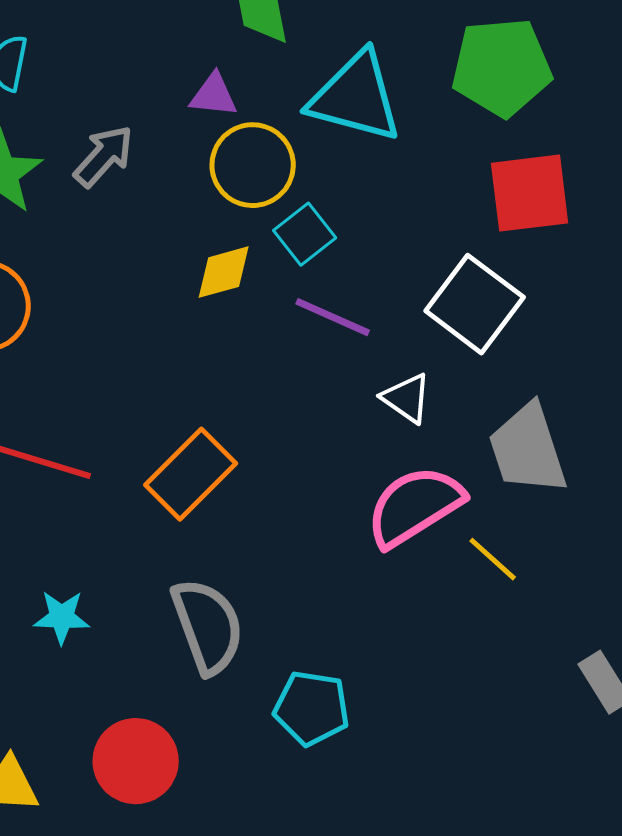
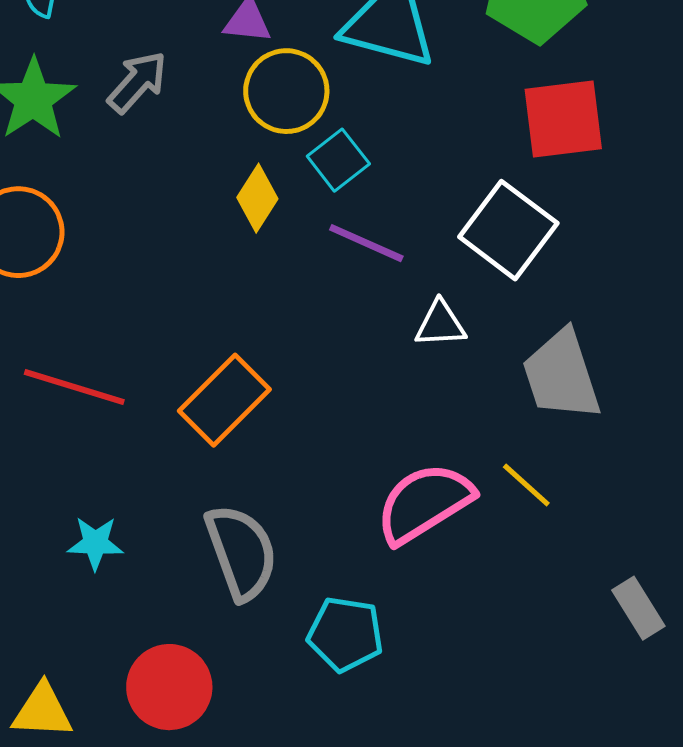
yellow diamond: (224, 272) -> (257, 198), turned -42
white triangle: (407, 398) -> (440, 324), turned -38
pink semicircle: (415, 506) -> (424, 503), moved

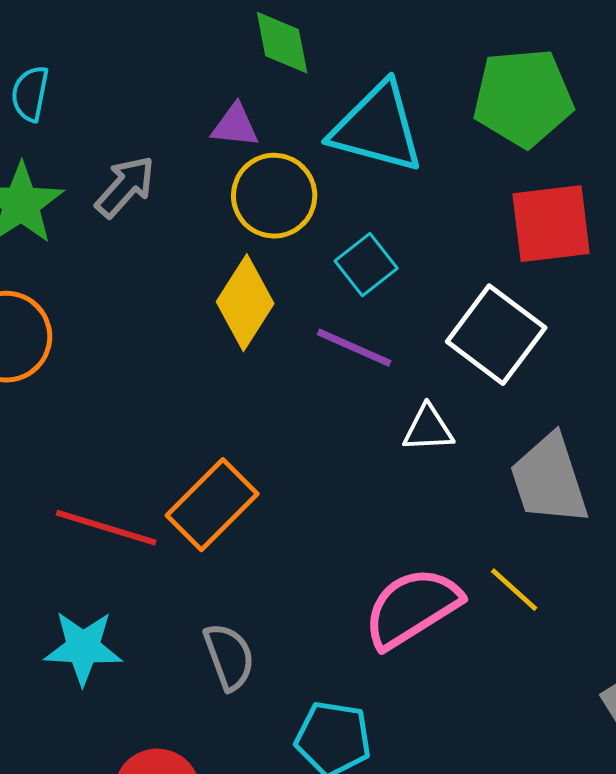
cyan square: (338, 160) -> (366, 265), moved
yellow diamond: (257, 198) -> (245, 303), size x1.4
red line: (74, 387) -> (106, 528), moved
cyan star: (95, 543) -> (83, 648), size x1.4
gray semicircle: (241, 552) -> (229, 657), size x0.7

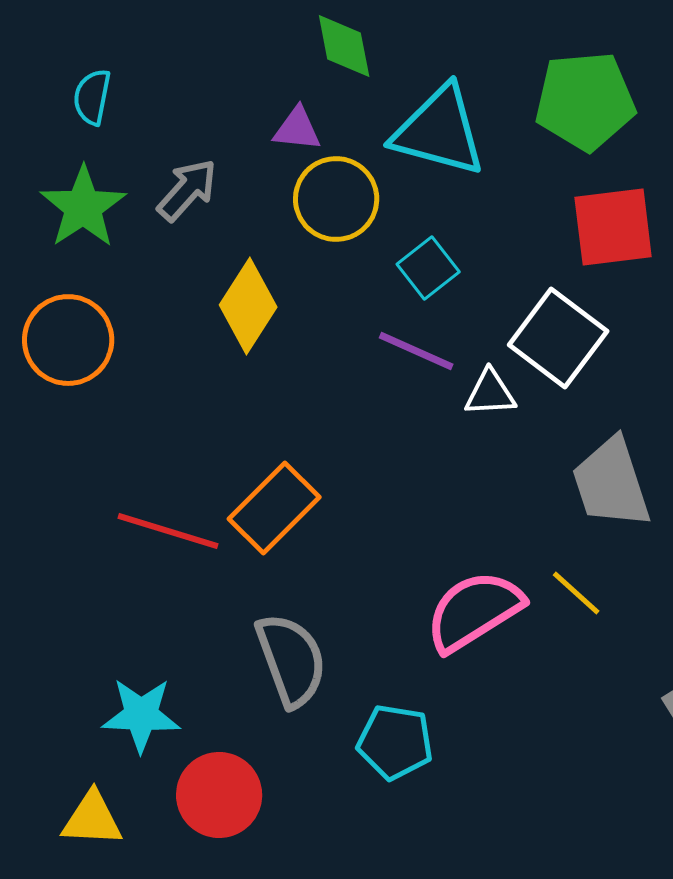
yellow diamond: (245, 303) -> (248, 306), moved
white triangle: (428, 429) -> (490, 393), moved
cyan star: (83, 648) -> (141, 715), moved
gray semicircle: (229, 657) -> (291, 660), size x1.4

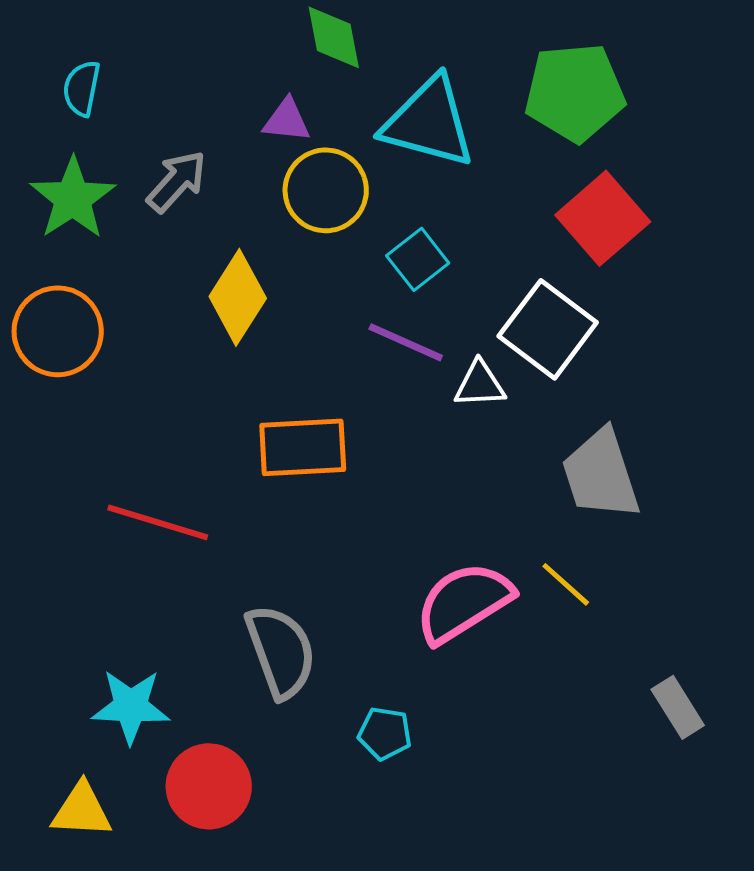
red square: (613, 227) -> (603, 218), turned -34
orange rectangle: (274, 508) -> (303, 447), moved, turned 42
cyan pentagon: (395, 742) -> (385, 733), size x0.7

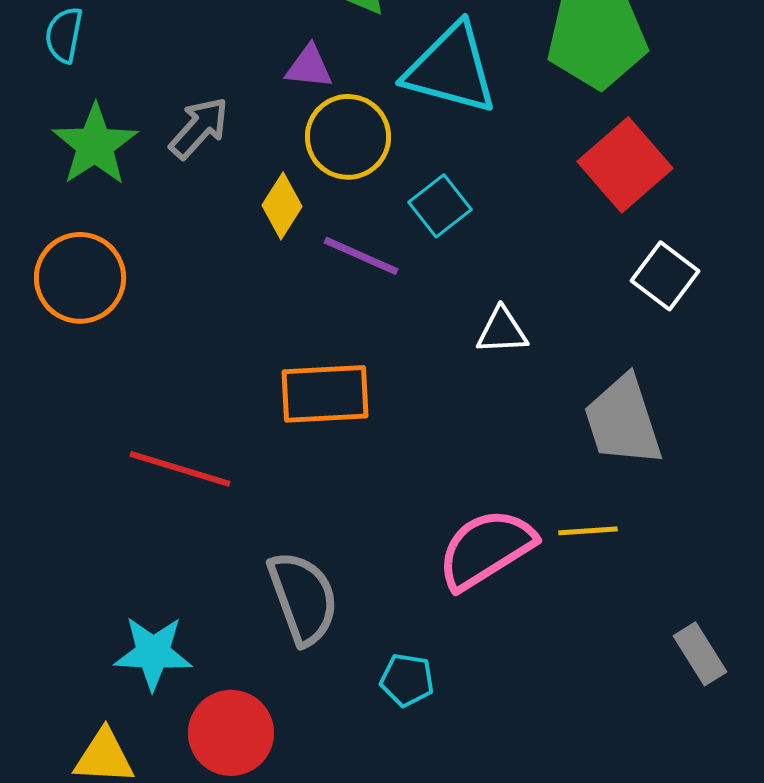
cyan semicircle: (82, 88) -> (64, 35), moved
yellow diamond: (238, 297) -> (282, 206), moved, size x0.7
white square: (548, 329) -> (665, 276), moved, size x0.7
purple line: (406, 342) -> (361, 256), moved
yellow line: (566, 584) -> (588, 531), turned -46

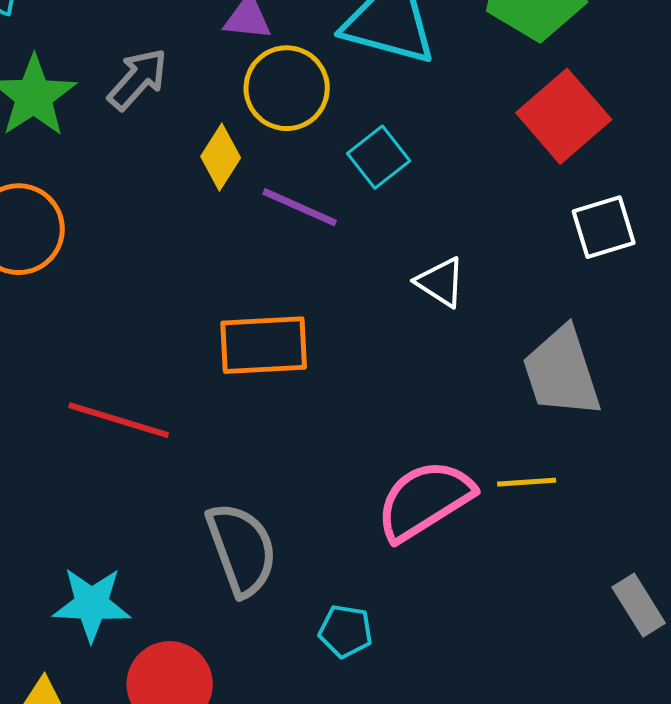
white square: (665, 276) -> (604, 227), turned 36
white triangle: (502, 331) -> (441, 282), turned 36

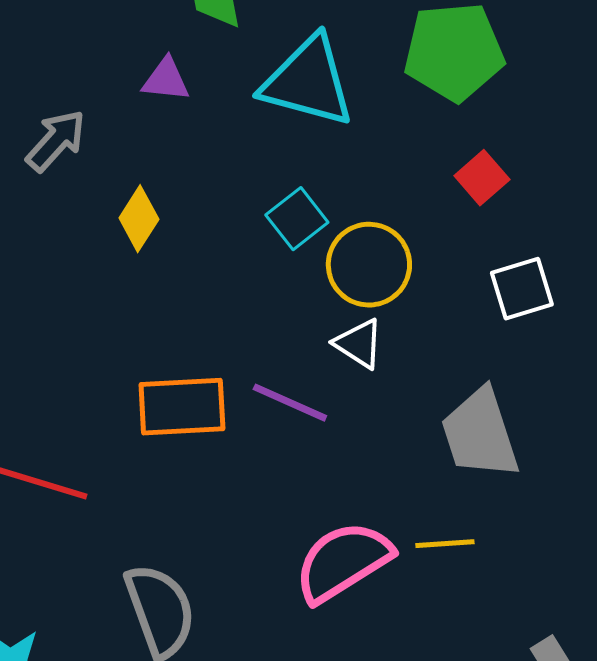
yellow circle: (287, 88) -> (369, 265), moved
red square: (564, 116) -> (482, 178), size x0.6
purple line: (300, 207) -> (290, 403), moved

